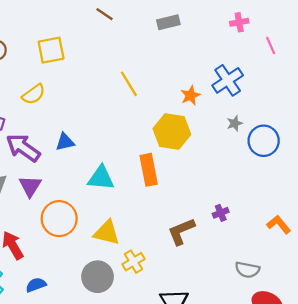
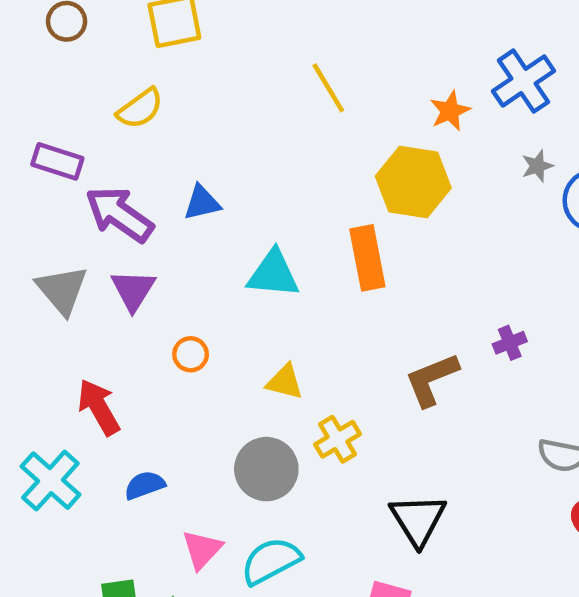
orange circle: (59, 219) -> (191, 354), size x0.5
yellow triangle: (107, 233) -> (285, 382), size x0.7

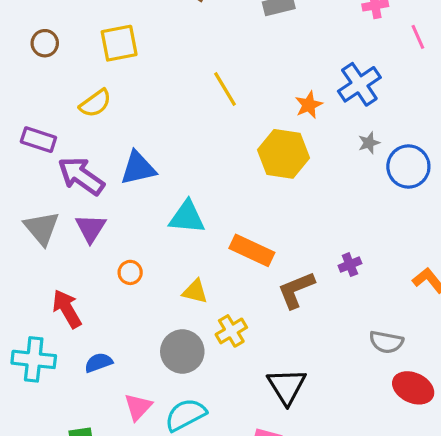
blue triangle: (202, 203) -> (138, 168), size x1.4
orange rectangle: (367, 258) -> (252, 250), moved, turned -54
cyan cross: (50, 481) -> (34, 359), turned -36

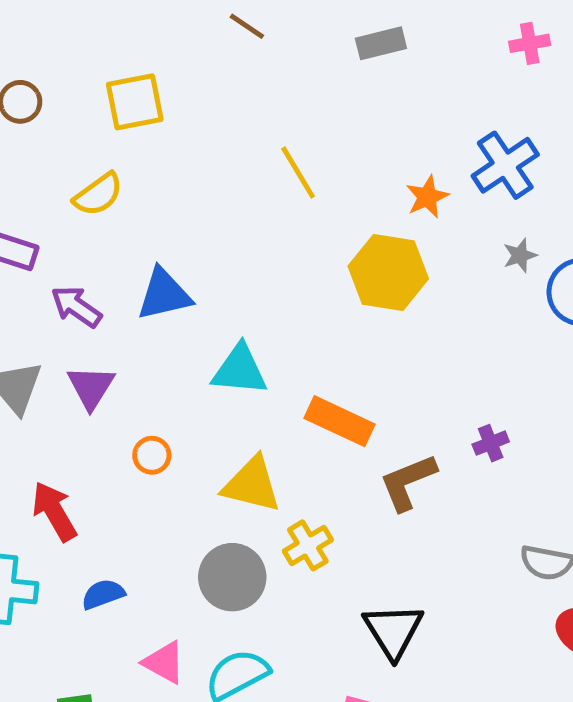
purple arrow: (81, 176) -> (76, 307), size x0.7
yellow triangle: (195, 291) -> (252, 485), size x1.5
pink triangle: (138, 407) -> (164, 662), turned -44

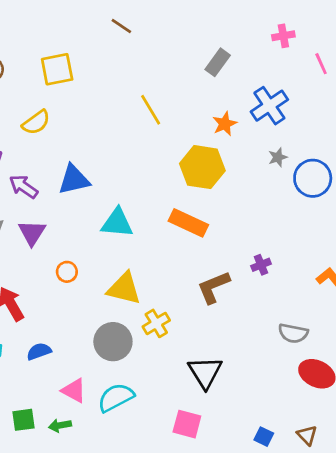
gray rectangle: (381, 43) -> (218, 62), moved, turned -40
orange rectangle: (340, 421) -> (188, 223), moved

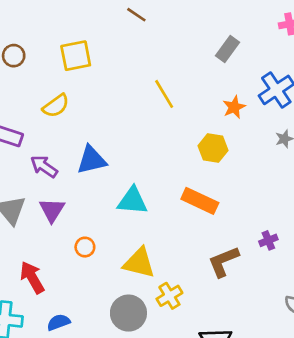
yellow hexagon: (202, 167) -> (213, 148), size x0.7

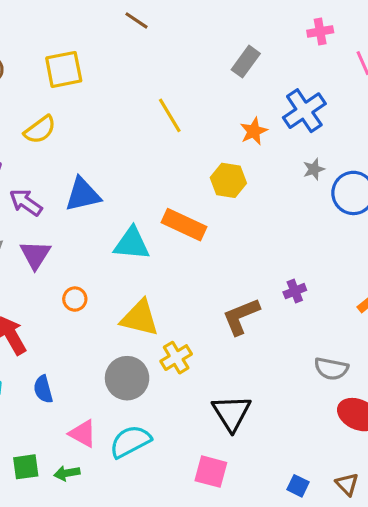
orange rectangle: (200, 201) -> (184, 225), moved
blue semicircle: (59, 322) -> (43, 389), turned -85

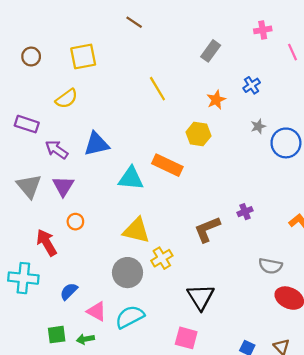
blue cross: (304, 111) -> (252, 85), size x0.6
orange circle: (75, 299) -> (75, 222), moved
blue semicircle: (43, 389) -> (69, 291), moved, turned 60

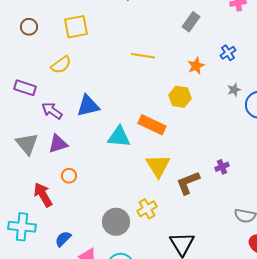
yellow line: (157, 89) -> (143, 56), turned -50
purple triangle: (63, 186) -> (58, 144), turned 40
yellow triangle: (136, 230) -> (158, 166), moved, turned 44

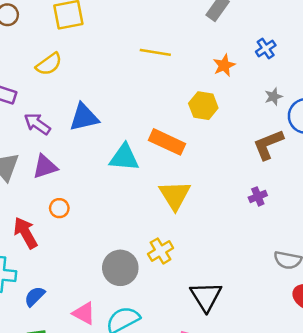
brown L-shape: (188, 183) -> (268, 145), moved
blue semicircle: (63, 239) -> (35, 296), moved

